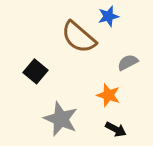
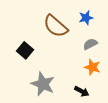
blue star: (108, 16) -> (86, 18), moved
orange star: (108, 95) -> (92, 67), moved

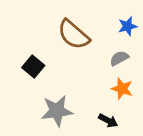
blue star: (86, 18) -> (128, 26), moved
gray star: (43, 84) -> (57, 111), turned -30

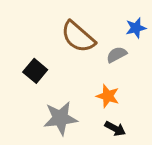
gray semicircle: (119, 58) -> (117, 55), moved
orange star: (122, 89) -> (108, 96), moved

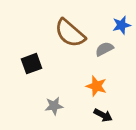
black square: (35, 71) -> (32, 64), turned 30
gray star: (60, 118) -> (54, 106), size x0.6

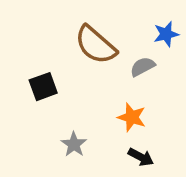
gray star: (54, 106) -> (74, 144), turned -30

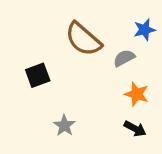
orange star: (132, 117) -> (137, 94), moved
black arrow: (141, 157) -> (135, 129), moved

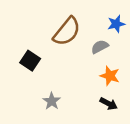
brown semicircle: (83, 39) -> (67, 31), turned -92
black square: (38, 75) -> (30, 61), turned -36

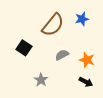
blue star: (116, 24) -> (82, 19), moved
gray semicircle: (100, 47) -> (62, 55), moved

